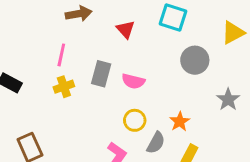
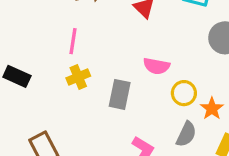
gray rectangle: (101, 74) -> (120, 94), moved
yellow circle: (135, 120) -> (184, 93), moved

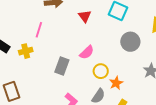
pink semicircle: (156, 66) -> (87, 52), turned -63
yellow cross: (78, 77) -> (26, 51), moved

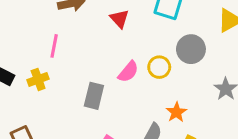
yellow circle: (101, 71) -> (159, 67), moved

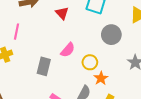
yellow circle: (159, 67) -> (90, 62), moved

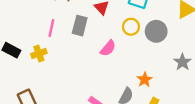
yellow circle: (90, 62) -> (131, 27), moved
gray rectangle: (44, 66) -> (80, 26), moved

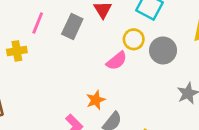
pink semicircle: (108, 48) -> (117, 61), moved
orange star: (145, 80) -> (96, 100), moved

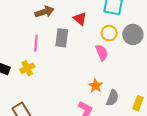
pink semicircle: (117, 61) -> (102, 53), turned -56

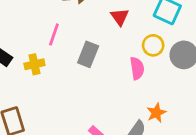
gray rectangle: (62, 38) -> (88, 54), moved
orange star: (95, 86) -> (156, 113), moved

